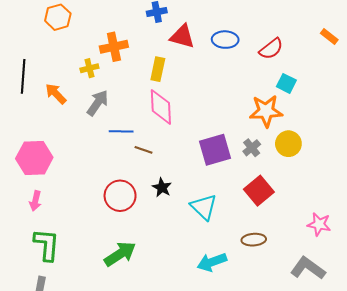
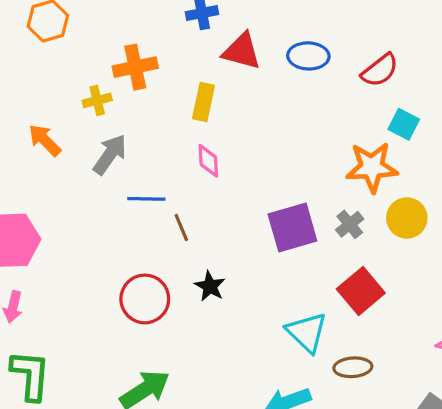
pink diamond: (161, 107) -> (208, 161), size x0.6
brown line: (144, 150) -> (181, 227), turned 48
cyan triangle: (204, 207) -> (307, 332), moved

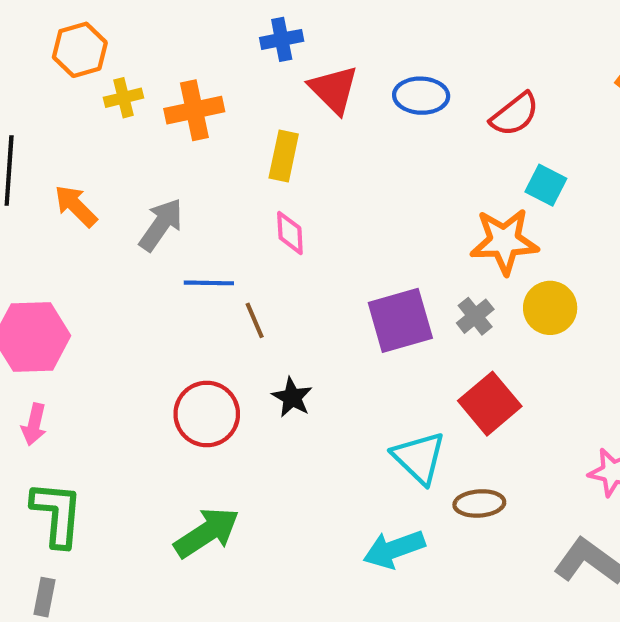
red triangle: (242, 51) -> (334, 89), turned 30
yellow cross: (97, 100) -> (124, 98), moved

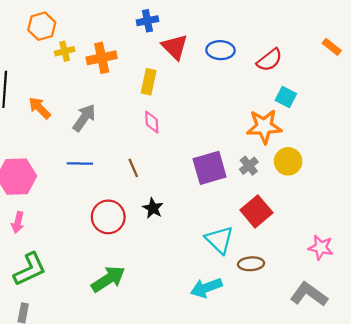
blue line: (209, 283) -> (80, 164), moved
green L-shape: (57, 514) -> (30, 269), turned 60

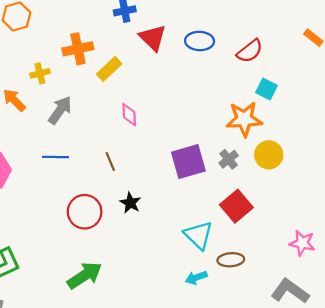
yellow cross: (65, 51) -> (40, 73), moved
yellow rectangle: (149, 82) -> (109, 69), moved, turned 35
cyan arrow: (206, 288) -> (196, 278), moved, size x0.7

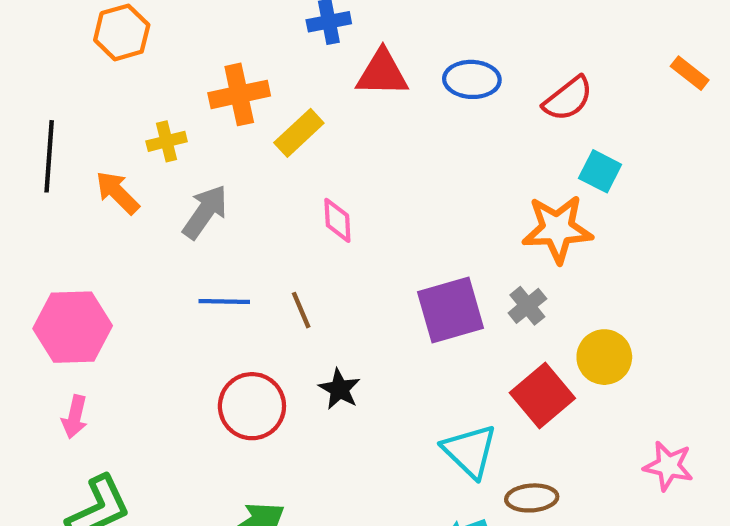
red triangle: (153, 38) -> (382, 73), turned -44
yellow circle: (269, 155) -> (604, 357), moved
blue line: (56, 157) -> (224, 302), moved

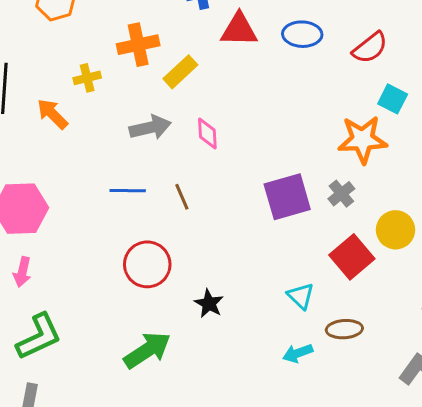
gray arrow: (205, 212) -> (150, 127), moved, turned 42
black star: (340, 389) -> (209, 304), moved
cyan triangle: (470, 451) -> (301, 296), size x0.7

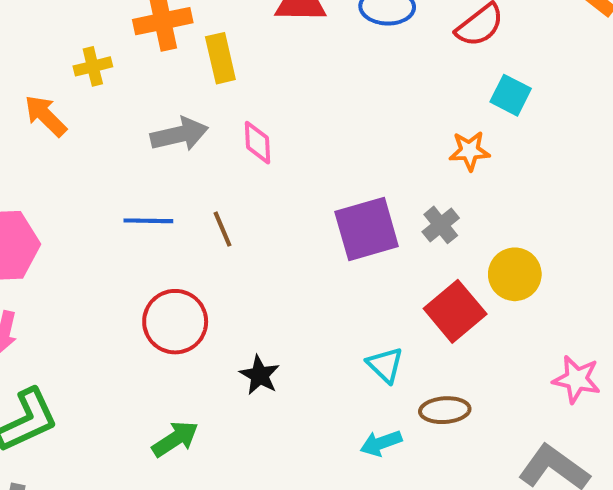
yellow rectangle: (180, 72) -> (220, 58), turned -60
orange star: (362, 140) -> (469, 151), size x0.6
green arrow: (147, 350) -> (175, 439), size x0.7

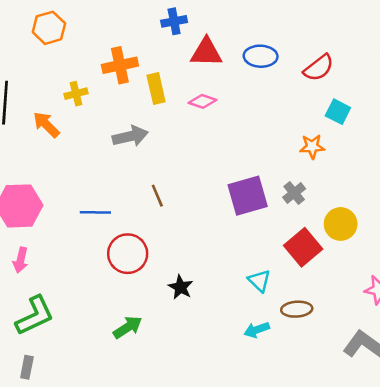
pink diamond: (257, 143) -> (202, 101), moved, turned -68
blue line: (148, 221) -> (95, 212), moved

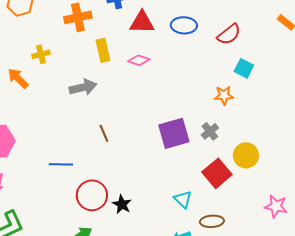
orange cross: (120, 65) -> (78, 17), moved
blue line: (95, 212) -> (61, 164), moved
red circle: (128, 254) -> (92, 195), moved

